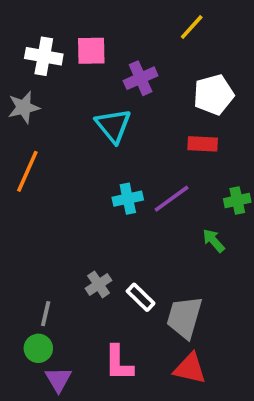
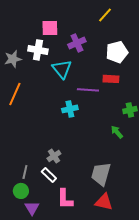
white cross: (44, 56) -> (38, 50), moved
purple line: (172, 199) -> (88, 90), moved, turned 40
white rectangle: (141, 297) -> (49, 175), moved

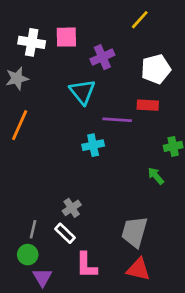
white cross: (38, 50) -> (32, 42), moved

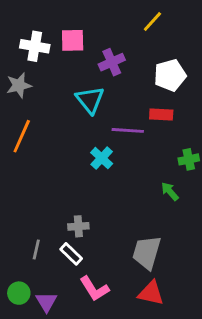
cyan cross: (93, 145) -> (102, 158), turned -35
gray cross: (72, 208) -> (78, 226), turned 30
green circle: (28, 255) -> (19, 293), moved
pink L-shape: (86, 265) -> (94, 289), turned -32

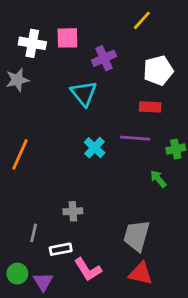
purple line: (128, 130) -> (135, 138), moved
orange line: (22, 136) -> (20, 154), moved
white rectangle: (71, 254) -> (61, 249), moved, turned -55

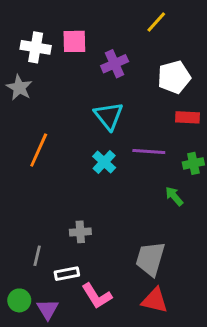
gray star: (17, 80) -> (19, 88), turned -30
cyan triangle: (84, 93) -> (109, 116), moved
red rectangle: (150, 107) -> (187, 117), moved
orange line: (20, 154) -> (39, 150), moved

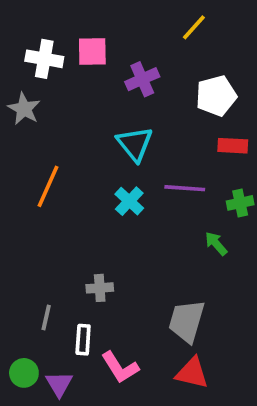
white rectangle: (67, 274) -> (83, 340), turned -75

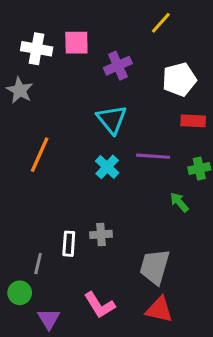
gray cross: (100, 288) -> (101, 234), moved
white rectangle: (83, 340) -> (69, 244), moved
green circle: (24, 373) -> (20, 293), moved

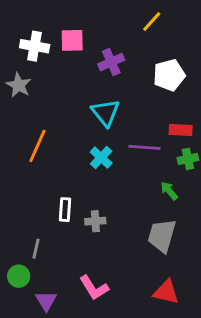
red rectangle: (193, 121) -> (181, 130), moved
white rectangle: (69, 244) -> (65, 210), moved
gray trapezoid: (155, 267) -> (162, 236), moved
red triangle: (159, 310) -> (166, 292), moved

